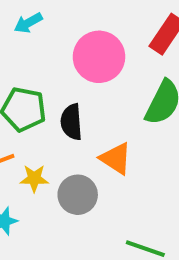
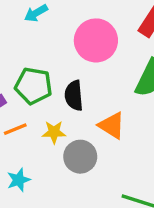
yellow star: (34, 178) -> (54, 132), moved

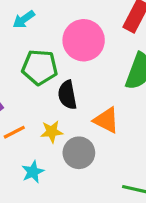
green pentagon: (34, 86) -> (40, 67), moved
cyan star: (19, 180) -> (33, 172), moved

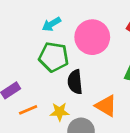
cyan arrow: (24, 19) -> (51, 24), moved

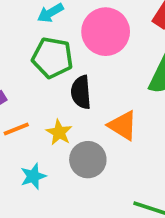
yellow star: (59, 112) -> (59, 132), turned 30

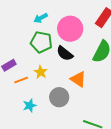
black semicircle: (81, 92) -> (65, 53), moved, turned -48
yellow star: (59, 132) -> (41, 72), moved

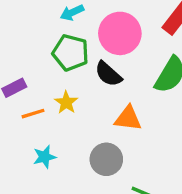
orange triangle: (78, 79) -> (128, 118), turned -30
gray circle: (59, 97) -> (106, 159), moved

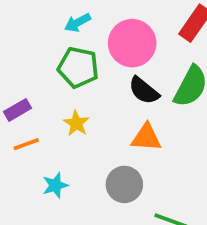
black semicircle: (108, 74) -> (144, 91), moved
orange line: (33, 114) -> (26, 144), moved

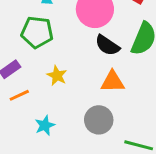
green pentagon: (78, 67) -> (37, 32), moved

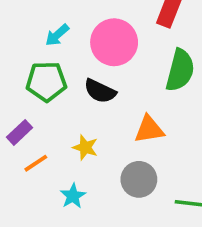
black semicircle: (107, 45) -> (100, 91), moved
yellow star: (57, 76) -> (85, 147), moved

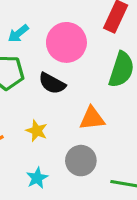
cyan star: (73, 196) -> (37, 178), moved

